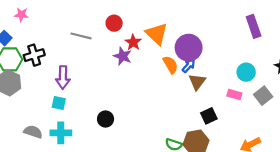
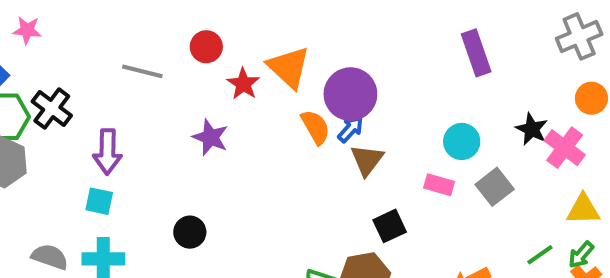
black cross: (34, 55) -> (52, 109), turned -36
purple star: (123, 56) -> (210, 137), moved

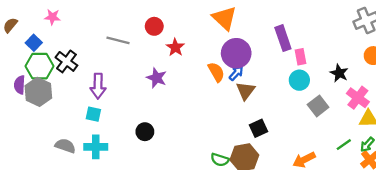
purple rectangle: (476, 53) -> (283, 38), moved
orange triangle: (289, 67) -> (224, 18), moved
pink cross: (565, 148) -> (358, 98), moved
pink rectangle: (439, 185) -> (301, 57), moved, turned 63

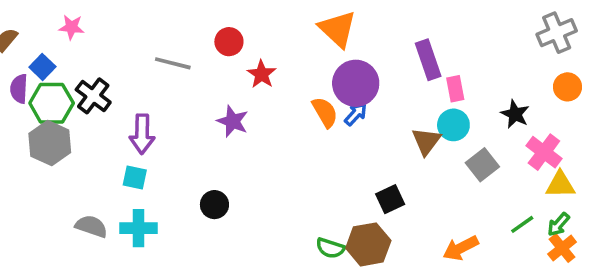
purple semicircle: (20, 85) -> (19, 89), moved
brown triangle: (246, 91) -> (426, 141), moved

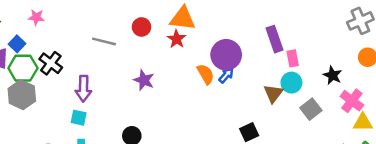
orange triangle: (338, 29) -> (183, 19), moved, turned -36
red star: (262, 74) -> (177, 39), moved

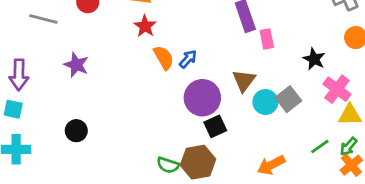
red star: (177, 39) -> (145, 26), moved
purple circle: (226, 55) -> (202, 98), moved
purple star: (144, 80) -> (76, 65), moved
cyan circle: (291, 83) -> (265, 102), moved

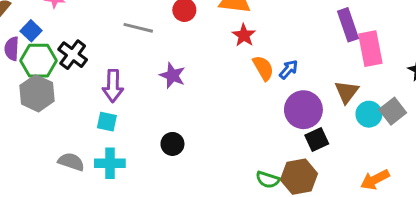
pink rectangle: (267, 39) -> (370, 49), size x1.6

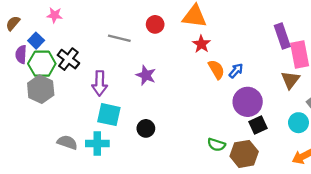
brown triangle: (347, 92) -> (290, 80), moved
cyan circle: (369, 114) -> (298, 123), moved
cyan square: (107, 122) -> (109, 115), moved, size x1.5
green semicircle: (268, 180) -> (216, 145), moved

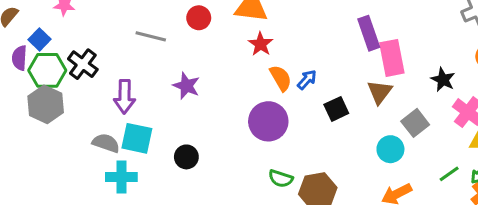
purple circle: (248, 102) -> (268, 121), moved
black square: (258, 125) -> (336, 109), moved
gray semicircle: (67, 142) -> (106, 143), moved

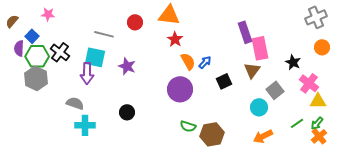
cyan square: (137, 138) -> (95, 57), moved

